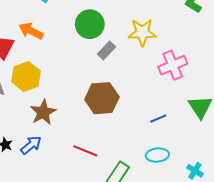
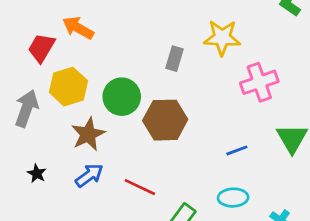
green circle: (90, 24) -> (122, 97), moved
gray rectangle: (107, 51) -> (175, 59), turned -30
blue arrow: (31, 145) -> (89, 175), moved

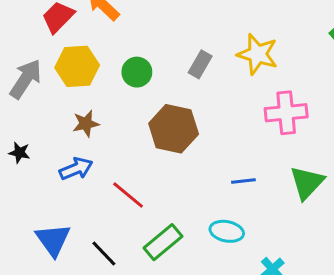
green circle: (122, 97) -> (137, 72), moved, size x0.7
brown star: (88, 134) -> (86, 124), size x0.7
black star: (37, 173) -> (19, 153), turned -30

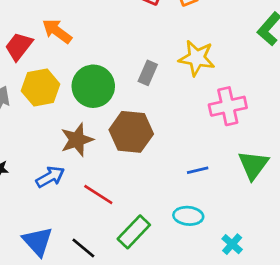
green circle: (137, 72) -> (93, 86), size x1.6
brown star: (86, 124) -> (77, 140), moved, size x1.4

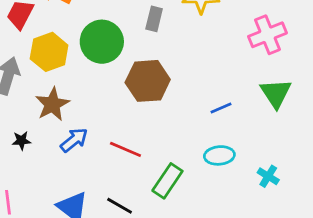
pink cross: (228, 106) -> (267, 35), moved
brown star: (77, 140) -> (52, 104), moved

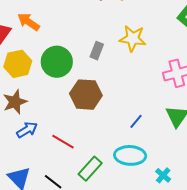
blue line: (221, 108) -> (136, 121), turned -35
cyan ellipse: (219, 155) -> (130, 155), size x1.4

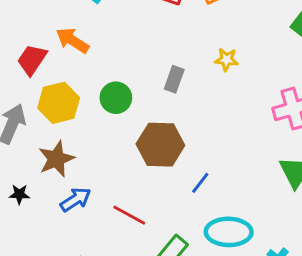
yellow star: (133, 38) -> (226, 60), size x0.6
green circle: (57, 62) -> (116, 98), size x0.7
blue line: (136, 121) -> (200, 183), moved

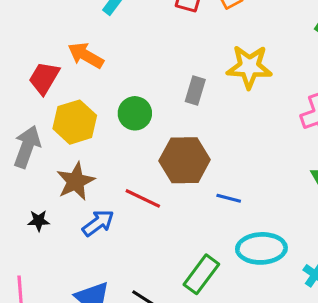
yellow star: (226, 60) -> (249, 67), size x1.8
blue line: (200, 183) -> (229, 198), turned 70
red line: (129, 215) -> (143, 198), moved

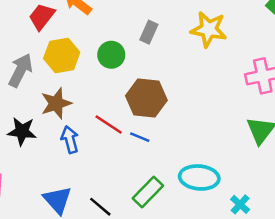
gray rectangle: (195, 91) -> (149, 32), moved
blue line: (229, 198) -> (140, 137), moved
black star: (39, 221) -> (22, 131), size x1.6
blue arrow: (98, 223) -> (70, 140), turned -76

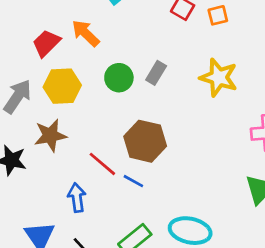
green circle: (111, 55) -> (119, 78), moved
blue arrow: (70, 140) -> (77, 198), moved

